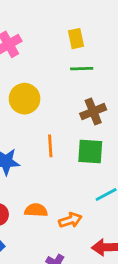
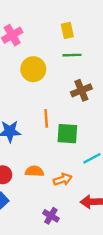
yellow circle: (25, 99) -> (33, 69), moved
green square: (90, 152) -> (67, 134), moved

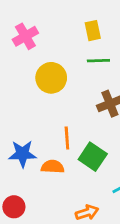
green square: (67, 134) -> (93, 157), turned 30
orange semicircle: (34, 171) -> (53, 167), moved

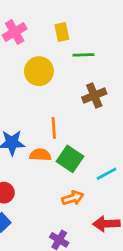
yellow rectangle: (93, 31) -> (62, 32), moved
green square: (93, 157) -> (70, 159), moved

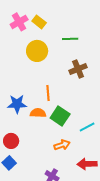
yellow rectangle: (62, 32) -> (39, 22), moved, turned -40

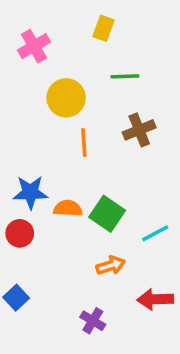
yellow rectangle: (39, 22) -> (104, 28), moved, turned 72
orange line: (48, 93) -> (84, 142), moved
red circle: (11, 141) -> (20, 233), moved

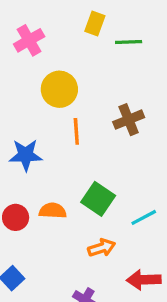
green line: (125, 76) -> (129, 42), moved
blue star: (30, 192) -> (26, 155), moved
orange semicircle: (68, 208) -> (53, 211), moved

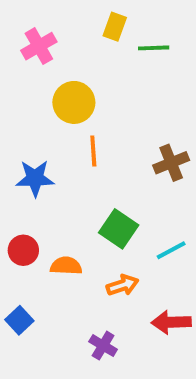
brown cross: (129, 120) -> (171, 163), moved
orange semicircle: (53, 211) -> (66, 266), moved

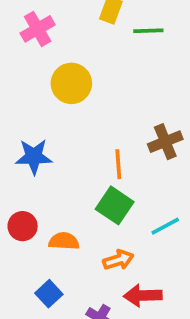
orange line: (93, 151) -> (118, 164), moved
blue square: (19, 320) -> (49, 294), moved
red arrow: (171, 322) -> (143, 296), moved

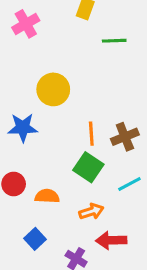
green line: (148, 31) -> (114, 41), moved
yellow circle: (71, 83) -> (53, 89), moved
brown cross: (165, 142) -> (125, 137), moved

